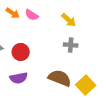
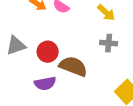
brown semicircle: (60, 78) -> (73, 66), moved

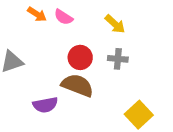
red circle: (48, 52) -> (80, 57), moved

